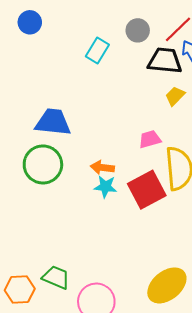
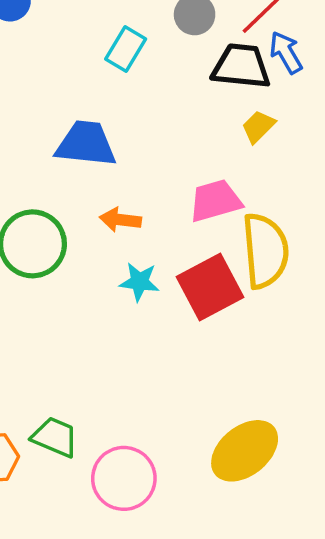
blue trapezoid: (53, 122) -> (86, 144), moved
pink trapezoid: (150, 139) -> (215, 201), size x1.4
orange arrow: (102, 167) -> (120, 220), moved

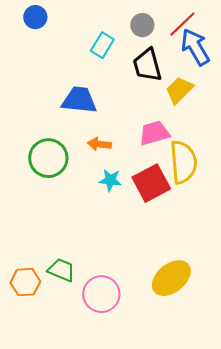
blue arrow: (286, 52) -> (195, 47), size x1.5
black trapezoid: (241, 66) -> (147, 65), moved, turned -111
yellow trapezoid: (258, 127) -> (179, 90), size x1.4

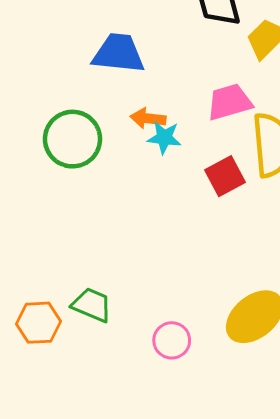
cyan star: (110, 180) -> (164, 138), moved
red square: (151, 183) -> (225, 176), size x0.7
pink circle: (101, 294) -> (172, 340), moved, size x0.7

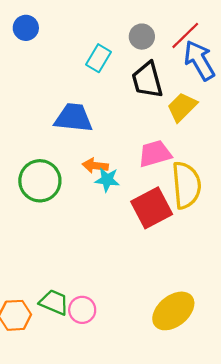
red square: (225, 176) -> (152, 208), size x1.4
pink circle: (172, 340) -> (82, 310), moved

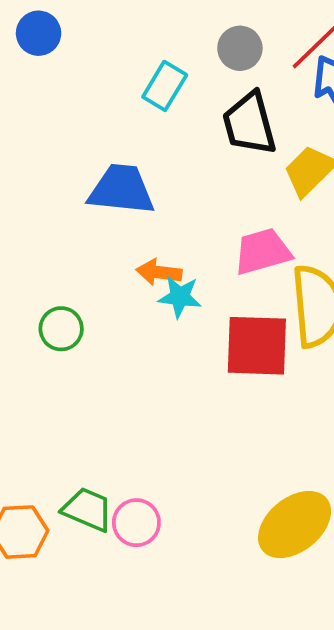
green circle: (40, 181) -> (61, 329), moved, size x0.6
red square: (152, 208) -> (257, 346), turned 30

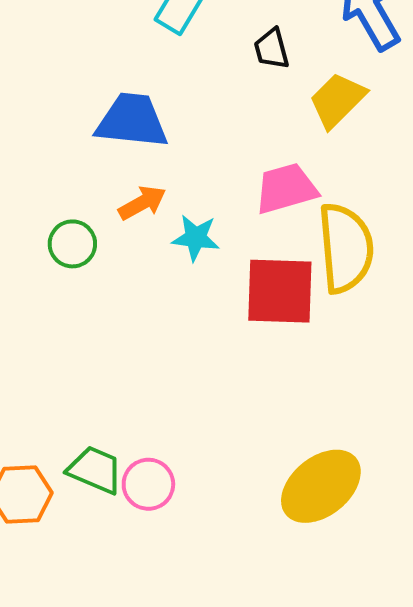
black trapezoid: (249, 124) -> (272, 49), size x0.6
orange arrow: (159, 272) -> (142, 203), moved, turned 144
green circle: (61, 329) -> (72, 244), moved

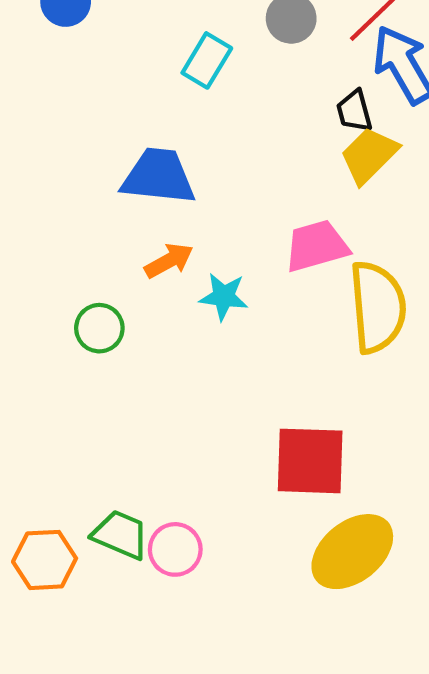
black trapezoid: (272, 49) -> (354, 111), moved
green circle: (72, 244) -> (99, 328), moved
red square: (280, 291) -> (310, 461), moved

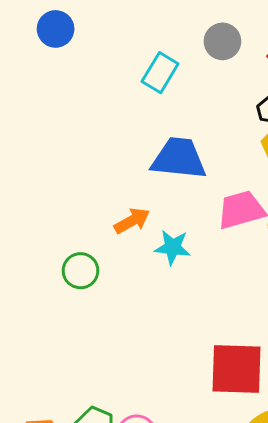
blue trapezoid: (158, 176) -> (179, 158), moved

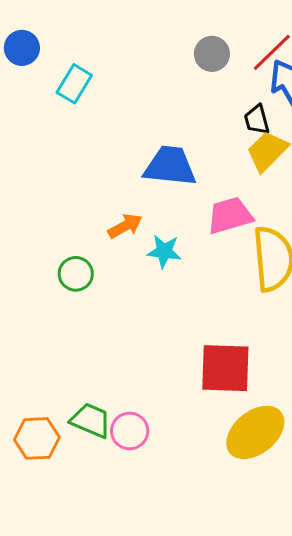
blue circle: (56, 29) -> (22, 48), moved
cyan rectangle: (160, 73) -> (74, 84), moved

